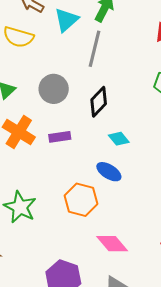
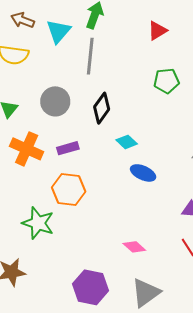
blue ellipse: (109, 172) -> (143, 173), moved
orange hexagon: (81, 200) -> (69, 189), moved
pink diamond: (112, 244) -> (134, 247), size x0.7

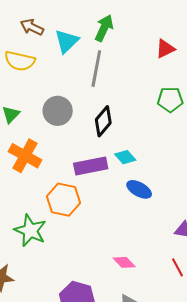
purple rectangle: (68, 148) -> (91, 166), moved, size x1.5

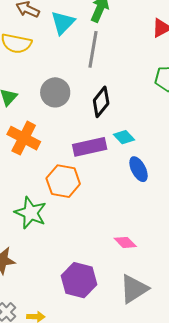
blue ellipse: (139, 189) -> (139, 169), turned 35

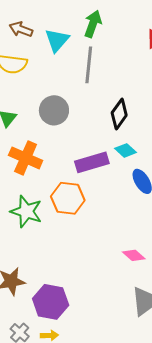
black diamond: (101, 102) -> (119, 114), moved
green star: (31, 213) -> (26, 211), moved
purple hexagon: (79, 280) -> (51, 302), moved

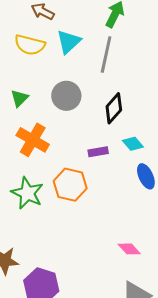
cyan triangle: (57, 40) -> (69, 42), moved
black diamond: (119, 114) -> (114, 108), moved
purple rectangle: (92, 162) -> (98, 152), size x0.6

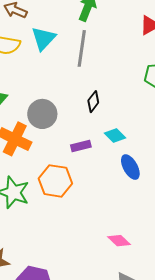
gray circle: (66, 96) -> (42, 114), moved
black diamond: (114, 108) -> (93, 102), size x0.7

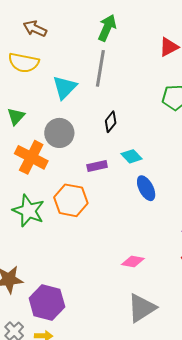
cyan triangle: (43, 38) -> (65, 87), moved
pink diamond: (119, 241) -> (133, 261), turned -35

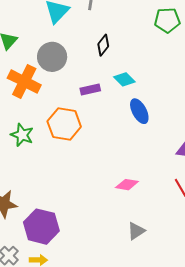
green star: (28, 211) -> (22, 135), size x0.7
gray triangle: (142, 308) -> (136, 231), size x0.6

